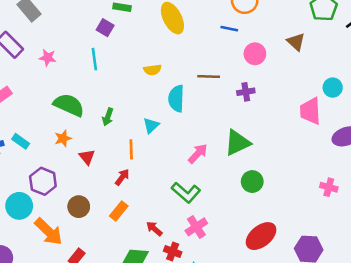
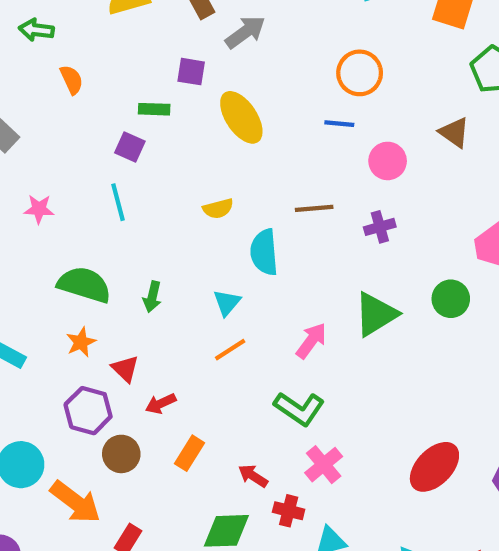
orange line: (131, 149) -> (230, 350), moved, turned 66
red arrow: (122, 177) -> (161, 404), moved, turned -144
purple hexagon: (43, 181) -> (88, 411), moved
green circle: (252, 182) -> (451, 299), moved

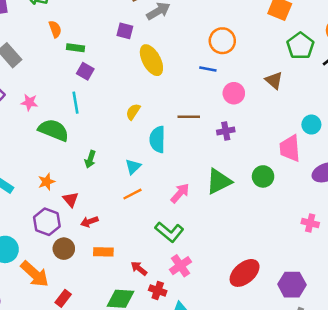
green rectangle: (154, 109) -> (75, 48), moved
yellow semicircle: (218, 209) -> (133, 112), turned 133
green semicircle: (84, 285) -> (54, 130), moved
orange rectangle: (190, 453) -> (103, 252), turned 54

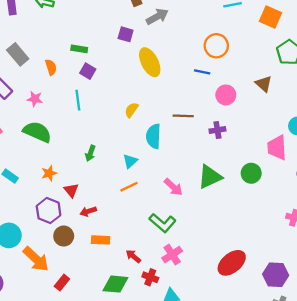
orange semicircle: (55, 29) -> (51, 67), moved
green semicircle: (54, 130) -> (37, 132), moved
pink arrow: (180, 193) -> (173, 187), turned 90

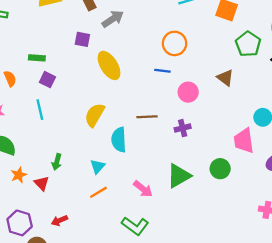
yellow semicircle: (131, 110) -> (95, 115), size x1.5
orange star: (49, 173) -> (19, 175), moved
red triangle: (71, 190) -> (42, 183), moved

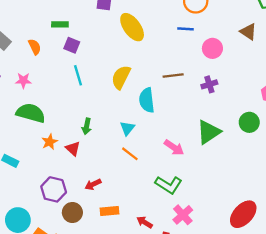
cyan line: (40, 110) -> (78, 75), moved
orange line: (98, 192) -> (130, 154), turned 72

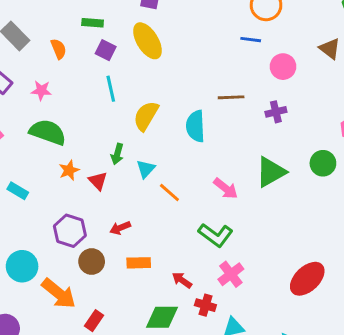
yellow ellipse: (132, 27) -> (147, 41), moved
yellow semicircle: (121, 77) -> (146, 116), moved
cyan triangle: (127, 128) -> (146, 169), moved

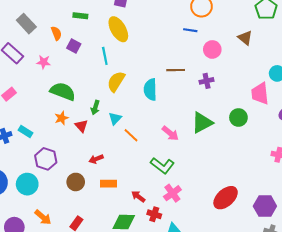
purple square: (106, 50) -> (74, 46), moved
cyan line: (111, 89) -> (105, 56), moved
green semicircle: (48, 132) -> (63, 91), moved
purple hexagon: (70, 231) -> (46, 159), moved
orange arrow: (59, 293) -> (43, 217), moved, size x0.7

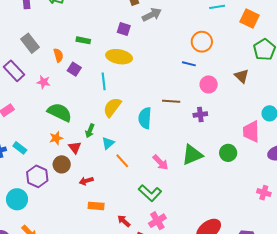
yellow ellipse: (118, 29) -> (119, 57), turned -55
brown circle: (76, 182) -> (62, 164), moved

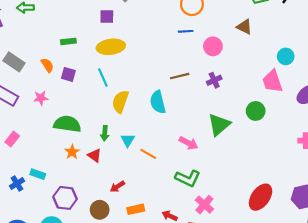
brown circle: (62, 164) -> (100, 210), moved

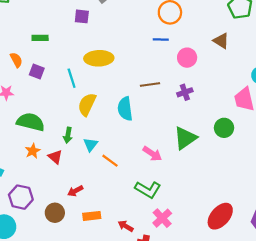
yellow ellipse: (111, 47) -> (99, 58), moved

